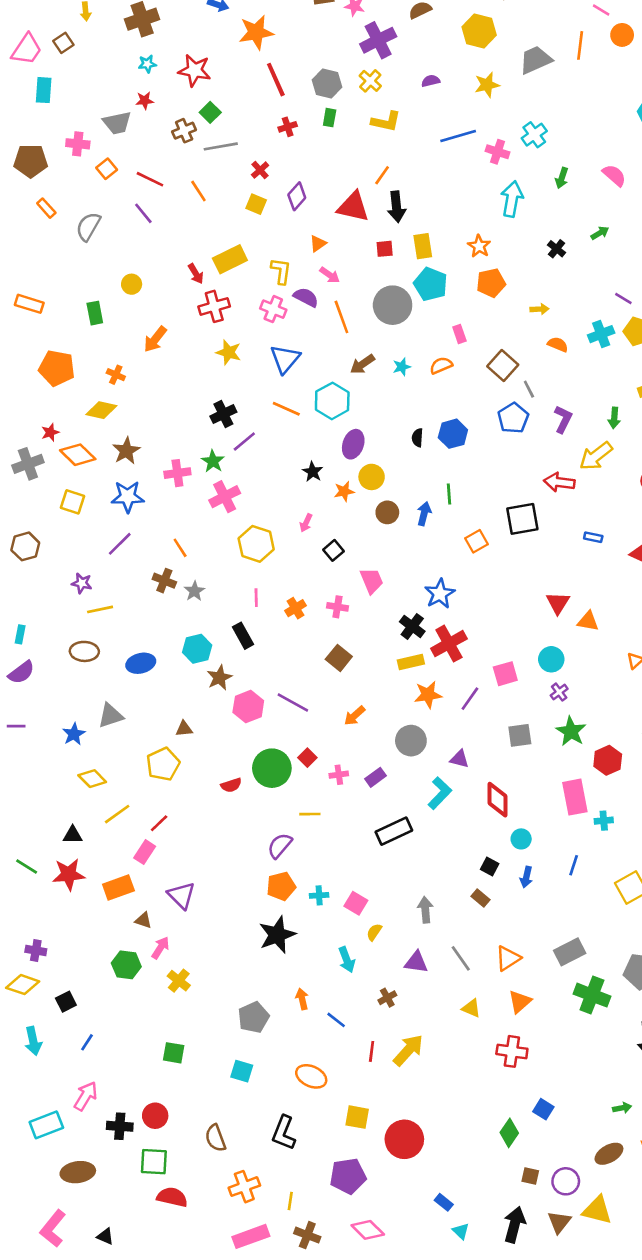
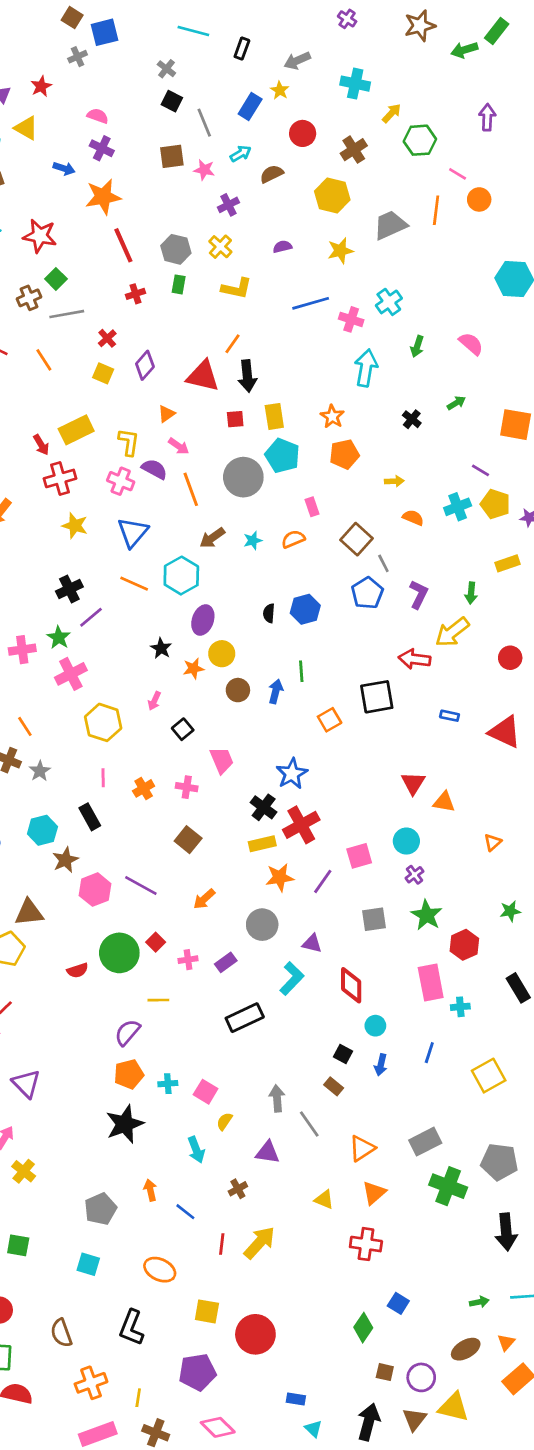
purple cross: (378, 40) -> (228, 205), size x0.6
brown triangle: (184, 729) -> (29, 912), size x1.6
gray line: (461, 958) -> (309, 1124), moved
blue rectangle: (444, 1202) -> (296, 1399), turned -30

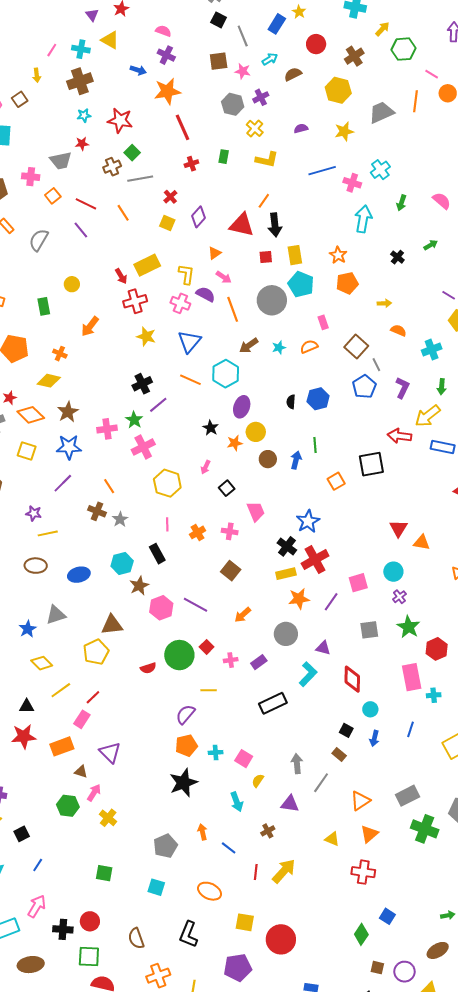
gray hexagon: (176, 249) -> (233, 104), moved
cyan cross: (458, 507) -> (432, 350), moved
blue rectangle: (450, 716) -> (443, 447), moved, size x1.6
gray line: (309, 1124) -> (321, 783), turned 70

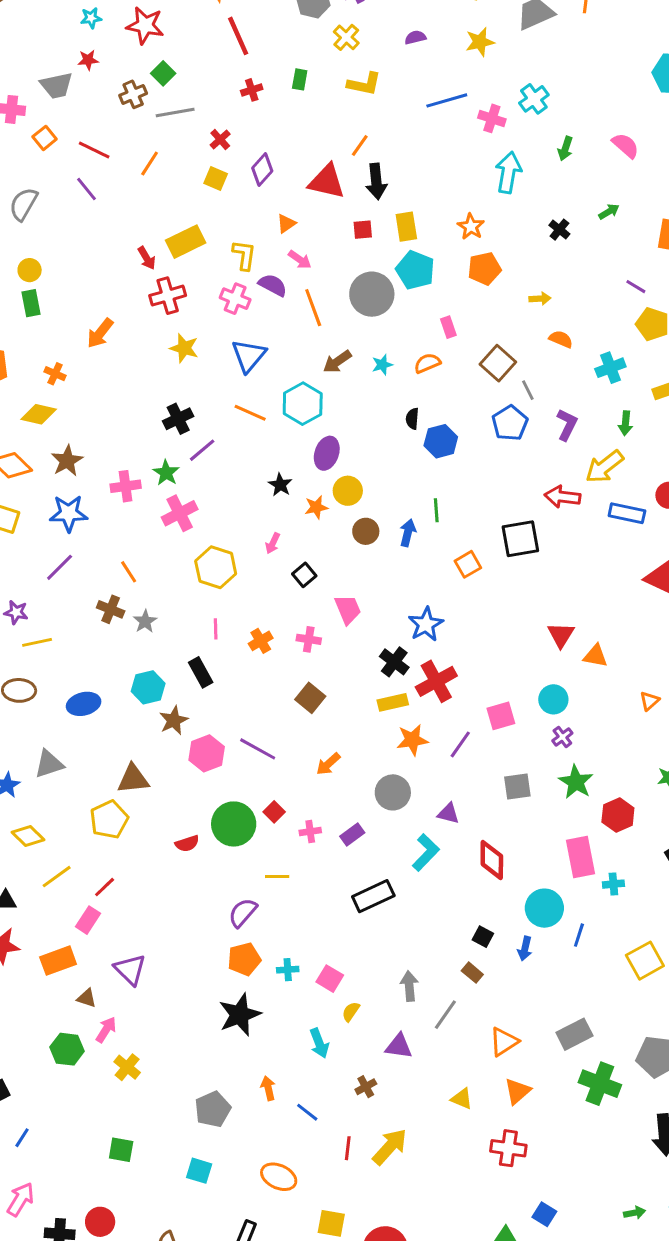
orange line: (123, 213) -> (150, 164), turned 66
yellow circle: (72, 284) -> (30, 270), moved
black semicircle: (291, 402) -> (412, 419), moved
cyan circle: (370, 709) -> (544, 908), moved, size x1.6

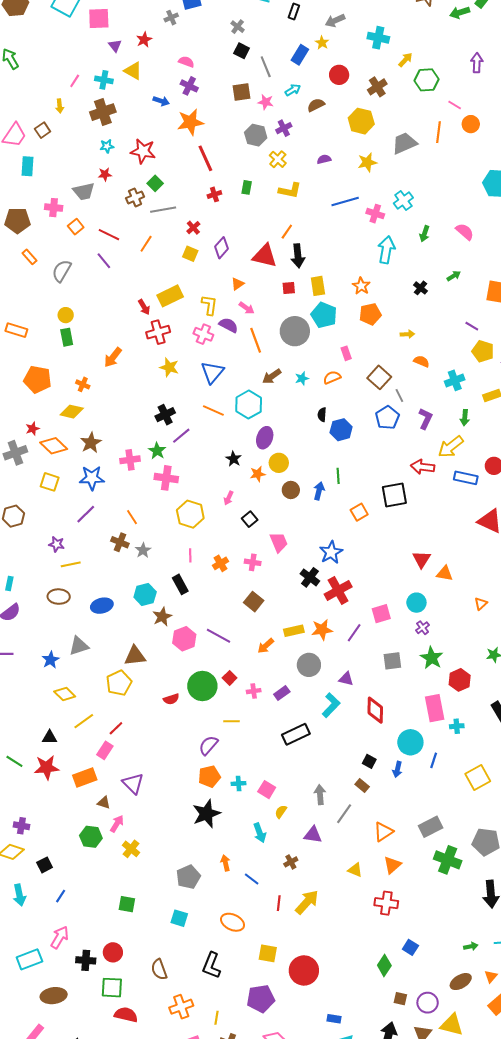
pink cross: (180, 513) -> (166, 478), turned 35
yellow rectangle: (393, 702) -> (294, 631), moved

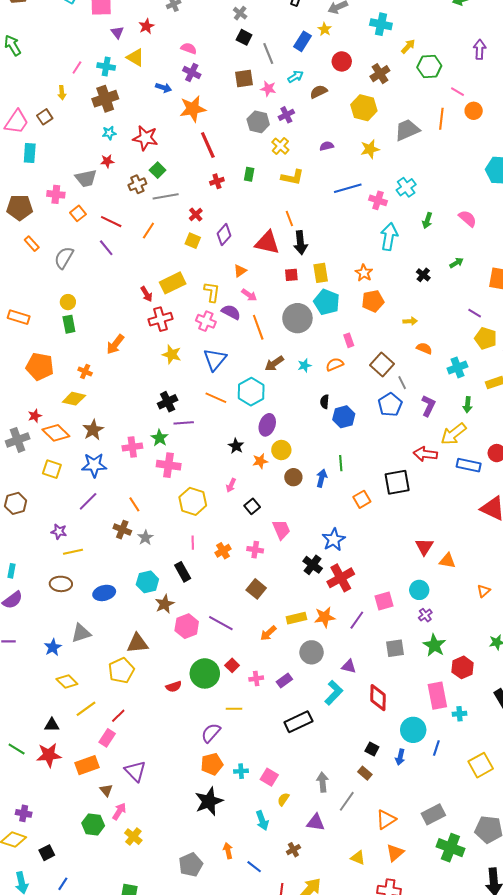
orange line: (287, 232) -> (289, 218), turned -56
purple line: (181, 436) -> (184, 423), turned 36
brown triangle: (104, 803) -> (106, 790), turned 32

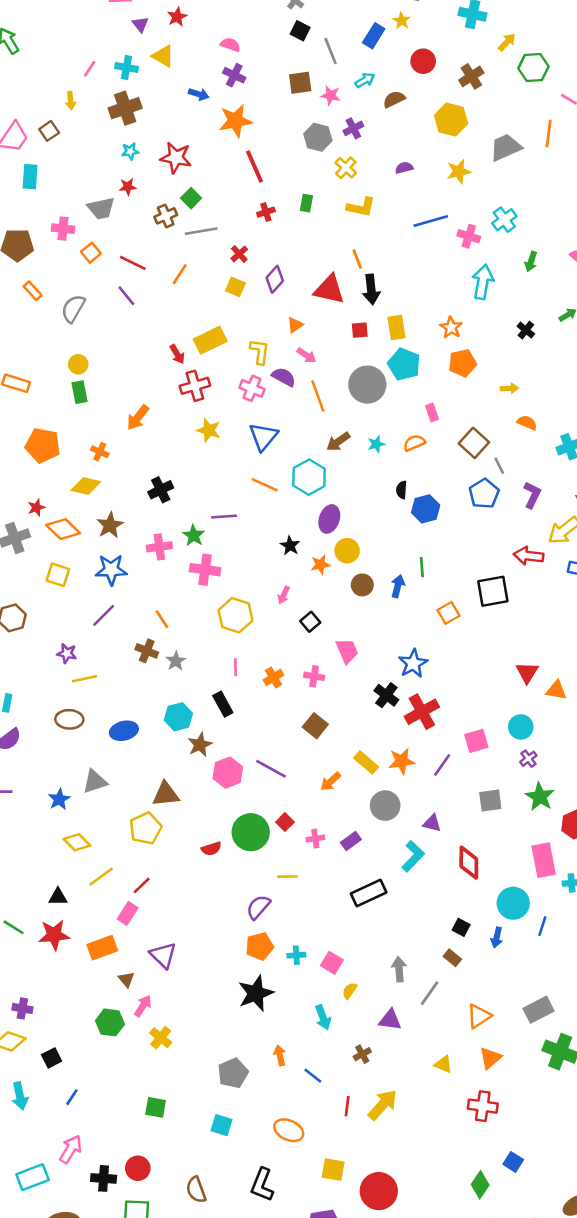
black cross: (168, 402) -> (161, 490), moved
yellow rectangle: (296, 618) -> (366, 762), turned 54

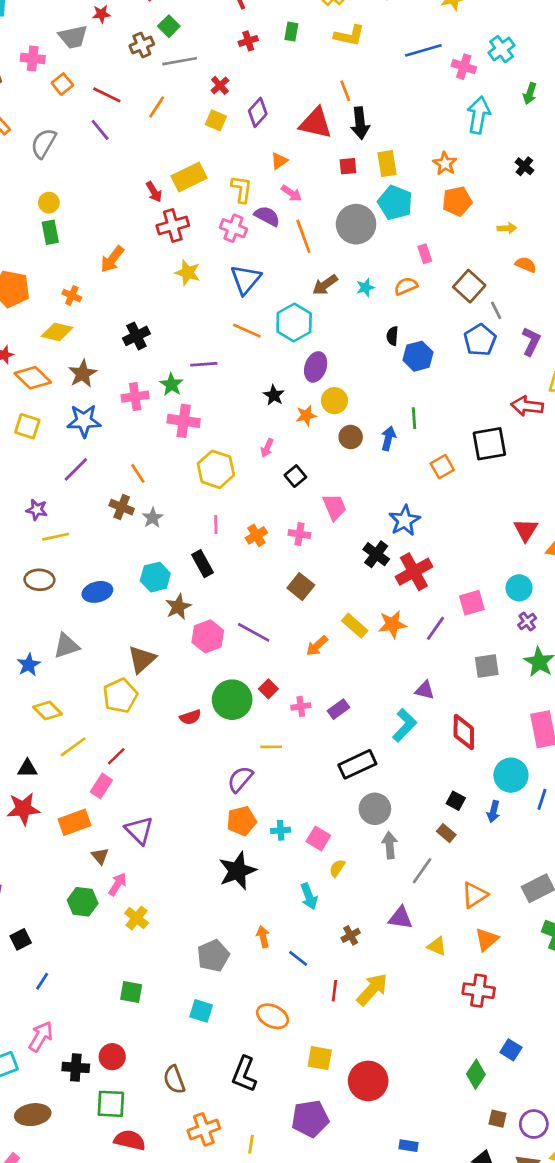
brown triangle: (166, 794) -> (142, 659), turned -36
gray circle: (385, 806) -> (375, 809), moved
purple triangle: (390, 1020) -> (400, 918), moved

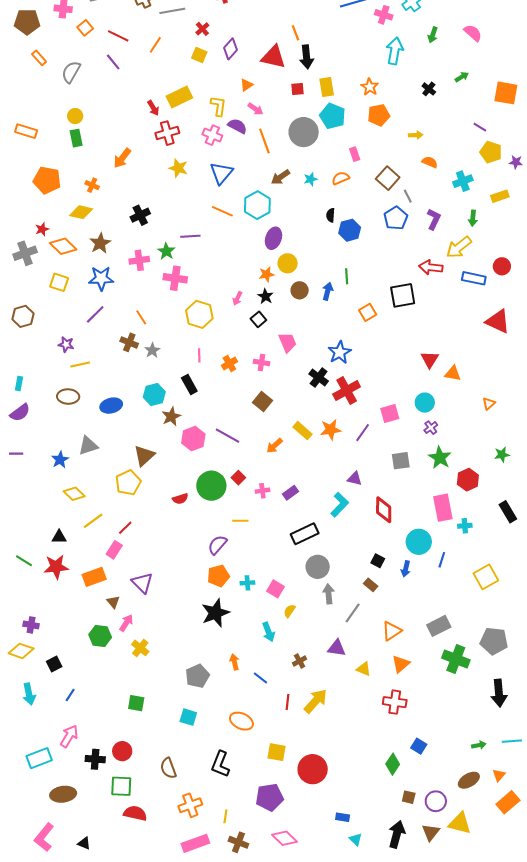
black star: (274, 395) -> (265, 296), moved

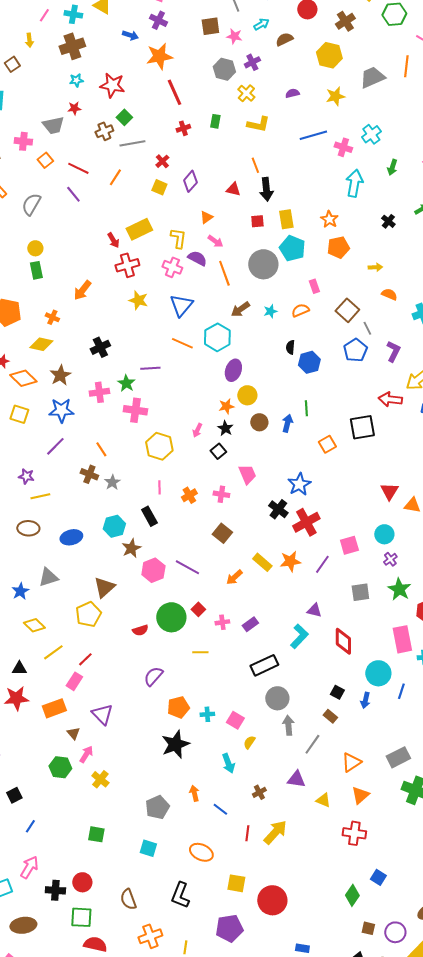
red triangle: (273, 57) -> (233, 189), size x0.6
purple semicircle: (217, 545) -> (153, 676), moved

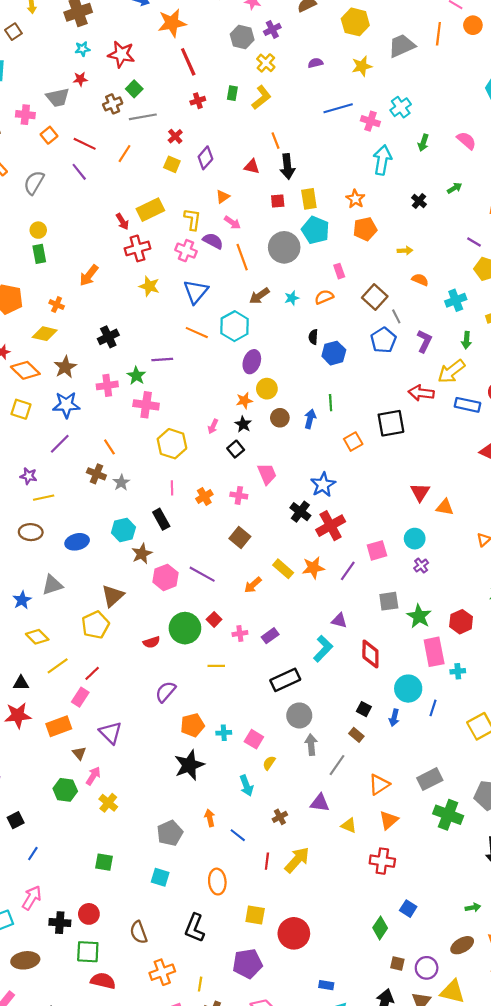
yellow L-shape: (258, 124) -> (262, 97), moved, turned -50
green star: (399, 589) -> (419, 616), moved
orange ellipse: (201, 852) -> (217, 882), turned 60

